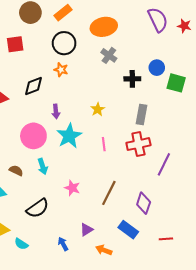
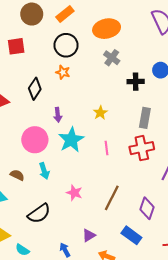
black diamond: (33, 86) -> (35, 89), turned -35

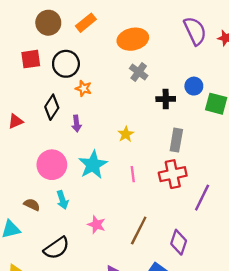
black circle: (66, 45) -> (66, 64), moved
purple arrow: (58, 115) -> (76, 124), moved

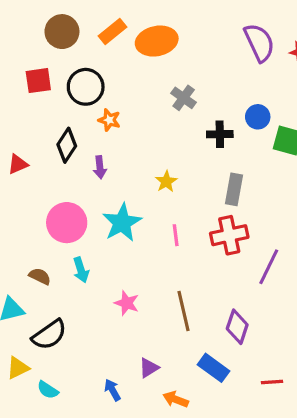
orange ellipse: (133, 39) -> (157, 41), moved
brown line: (139, 230) -> (184, 311), turned -40
black semicircle: (57, 248) -> (49, 335), moved

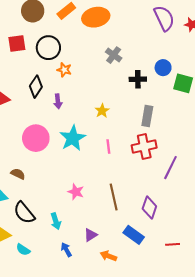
cyan arrow: (81, 270) -> (56, 221), moved
black semicircle: (49, 335) -> (24, 213), turned 85

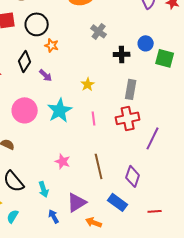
purple arrow: (58, 101) -> (46, 75), turned -40
purple triangle: (91, 235) -> (77, 202), size x1.5
cyan semicircle: (23, 250) -> (13, 216), turned 88

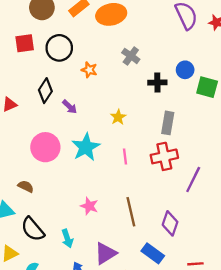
orange star: (52, 45) -> (89, 70), moved

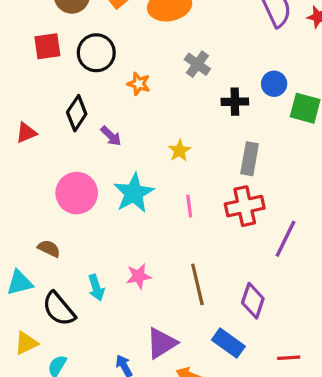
pink star: (89, 206) -> (139, 276), turned -30
cyan arrow: (67, 238) -> (96, 288), moved

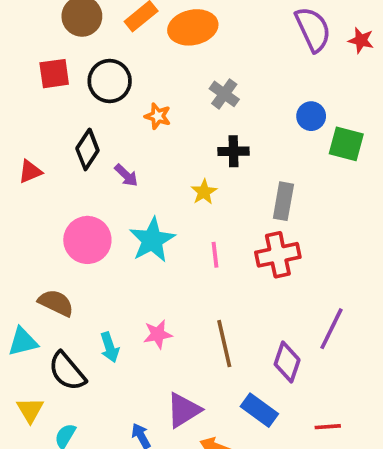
black cross: (235, 102) -> (233, 151), moved
purple line: (285, 239) -> (331, 329), moved
brown semicircle: (49, 248) -> (56, 303), size x1.4
yellow triangle: (26, 343) -> (30, 410), turned -35

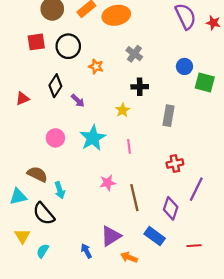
pink circle: (87, 240) -> (55, 138), size x0.7
red cross: (278, 255) -> (175, 164), moved, size x0.7
pink star: (158, 334) -> (108, 183), moved
cyan arrow: (110, 347) -> (60, 190), moved

